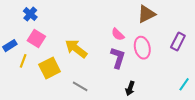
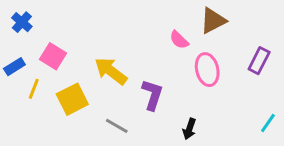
blue cross: (30, 14) -> (22, 22), moved
pink semicircle: (118, 34) -> (179, 40), moved
purple L-shape: (118, 58) -> (152, 95), moved

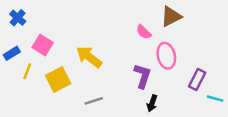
purple rectangle: (259, 61) -> (197, 80), moved
purple L-shape: (152, 95) -> (143, 76), moved
cyan line: (268, 123) -> (215, 99), turned 70
gray line: (117, 126) -> (94, 101), turned -48

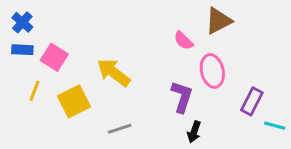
blue rectangle: (12, 53) -> (22, 50), moved, turned 35

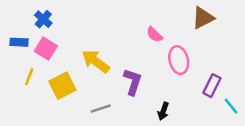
brown triangle: (218, 21) -> (203, 18), moved
blue cross: (22, 22) -> (43, 19), moved
purple L-shape: (182, 97) -> (133, 82), moved
cyan line: (275, 126) -> (231, 106), turned 36

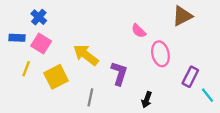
gray line: (101, 109) -> (90, 97), turned -60

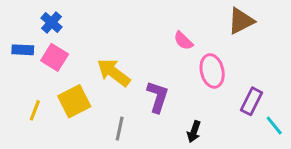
yellow line: (26, 69) -> (35, 110), moved

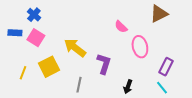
cyan line: (274, 126) -> (162, 88), moved

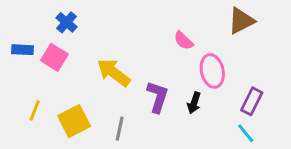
blue cross: (34, 15) -> (66, 22), moved
yellow square: (49, 67) -> (74, 121), moved
black arrow: (128, 87) -> (194, 103), moved

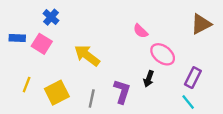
brown triangle: (241, 21) -> (201, 24), moved
pink ellipse: (212, 71) -> (163, 54), turned -40
purple L-shape: (158, 97) -> (122, 92), moved

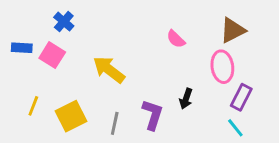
brown triangle: (201, 24) -> (233, 30), moved
pink ellipse: (163, 54) -> (222, 67), moved, turned 45

